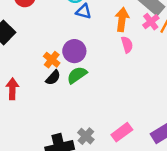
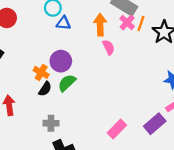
gray cross: (86, 136) -> (51, 123), moved, turned -32

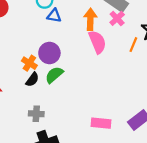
orange line: (141, 24) -> (133, 45), moved
pink semicircle: (109, 47) -> (97, 42), size x1.5
pink rectangle: (117, 129) -> (101, 123), turned 48

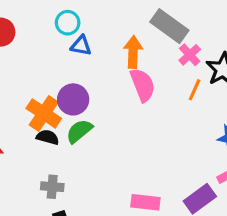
pink cross: (117, 18) -> (190, 55), moved
orange cross: (29, 63) -> (44, 113), size x1.5
black semicircle: (32, 80) -> (48, 137), turned -112

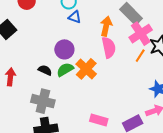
pink cross: (190, 55) -> (141, 34), size x1.6
orange cross: (44, 113) -> (86, 69), moved
gray cross: (52, 187) -> (43, 101), size x1.6

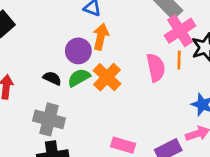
orange arrow: (106, 26) -> (101, 37), moved
pink semicircle: (109, 47) -> (156, 68), moved
orange line: (140, 56) -> (179, 60), turned -32

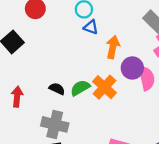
orange arrow: (101, 37) -> (113, 47), moved
purple circle: (78, 51) -> (132, 68), moved

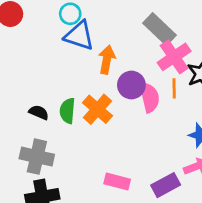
blue triangle: (91, 27) -> (79, 36), size x1.6
green semicircle: (80, 88) -> (67, 111), turned -54

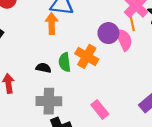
orange arrow: (107, 60) -> (52, 23), moved
orange line: (174, 88) -> (132, 24), moved
pink rectangle: (117, 182) -> (100, 109), moved, turned 48

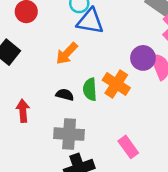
orange arrow: (52, 23) -> (67, 53), moved, turned -138

